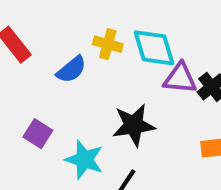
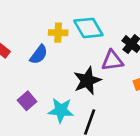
purple triangle: (180, 78) -> (112, 61), moved
purple square: (38, 134) -> (27, 101), turned 30

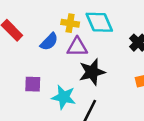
purple triangle: (112, 61) -> (77, 47), moved
purple square: (27, 101) -> (33, 84), turned 36

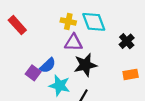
blue semicircle: (49, 42) -> (48, 65), moved
purple square: (33, 84) -> (33, 73), turned 32

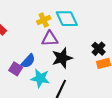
yellow cross: (68, 21) -> (44, 20), turned -32
black cross: (127, 41) -> (99, 49), moved

